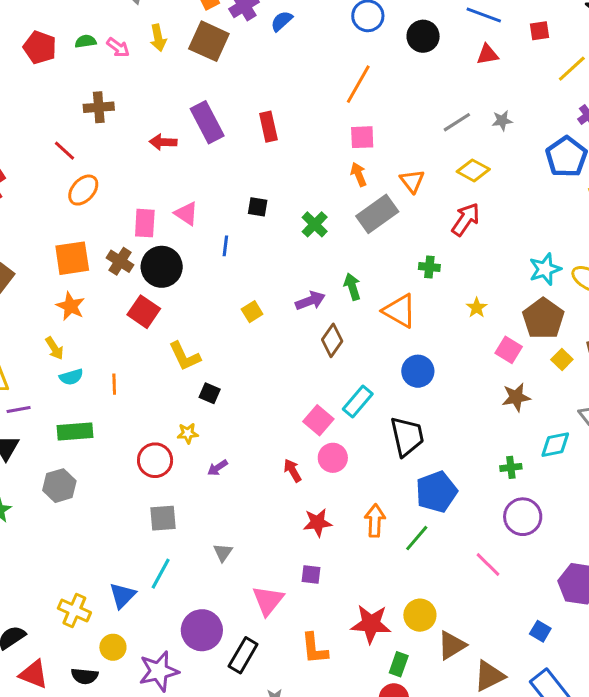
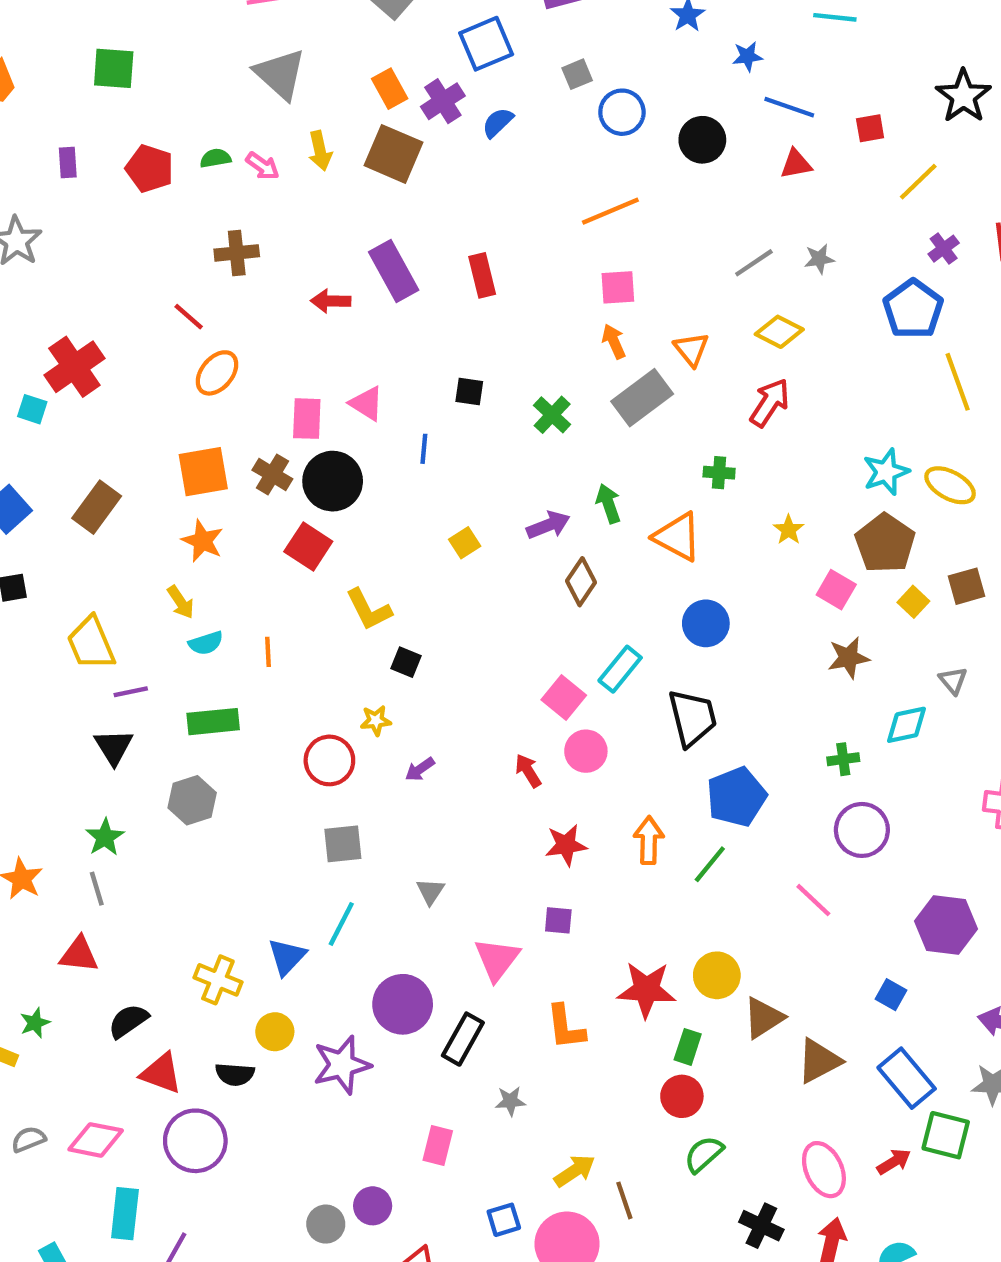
orange line: (358, 84) -> (610, 211), turned 39

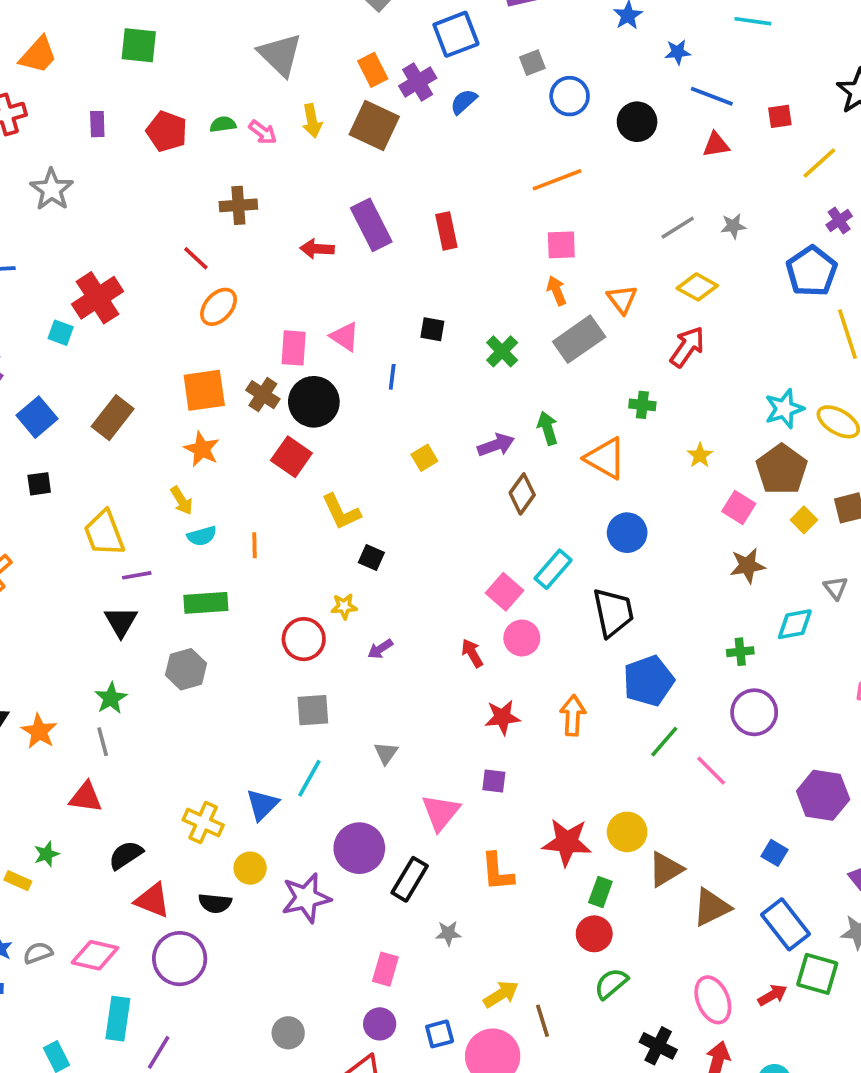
green line: (710, 864) -> (664, 742), moved
purple circle: (373, 1206) -> (380, 1024), moved

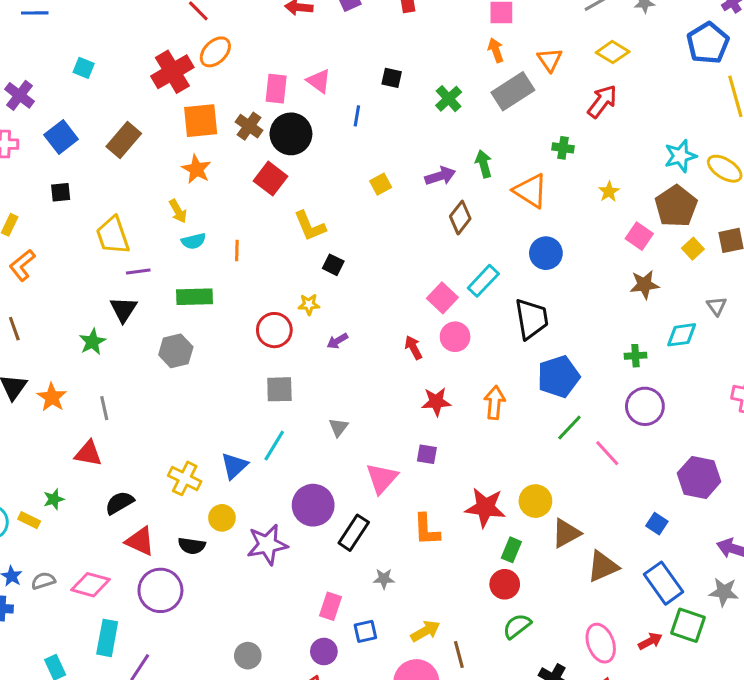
red cross: (98, 298) -> (172, 72), moved
green star: (111, 698) -> (92, 342), moved
blue square: (440, 1034) -> (365, 631), moved

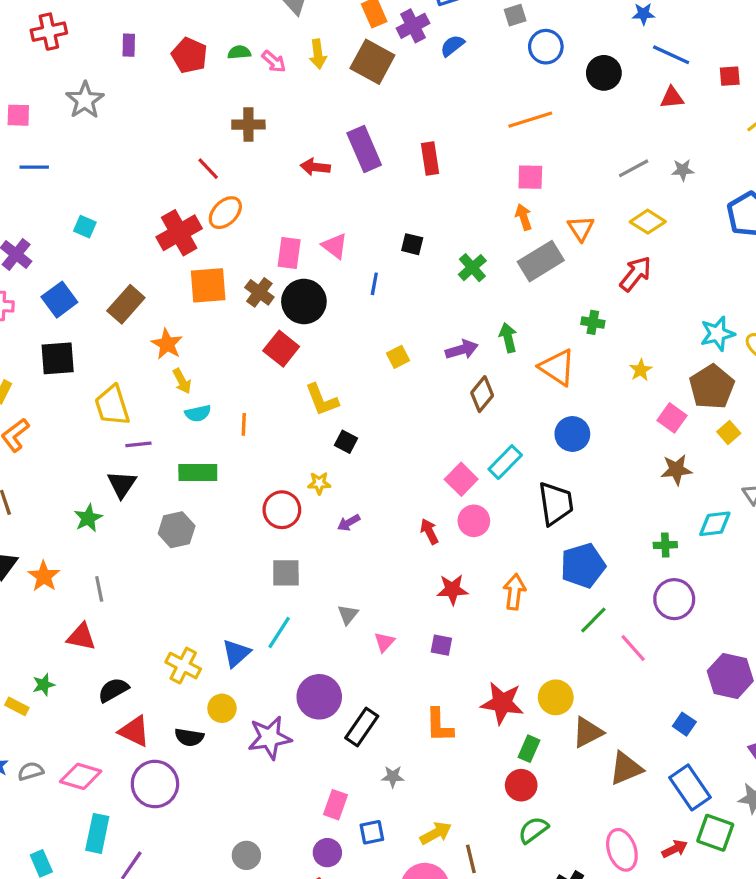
orange star: (196, 169) -> (167, 344), moved
black square: (61, 192) -> (58, 358), size x1.6
pink triangle: (382, 478) -> (384, 642), moved, size x0.6

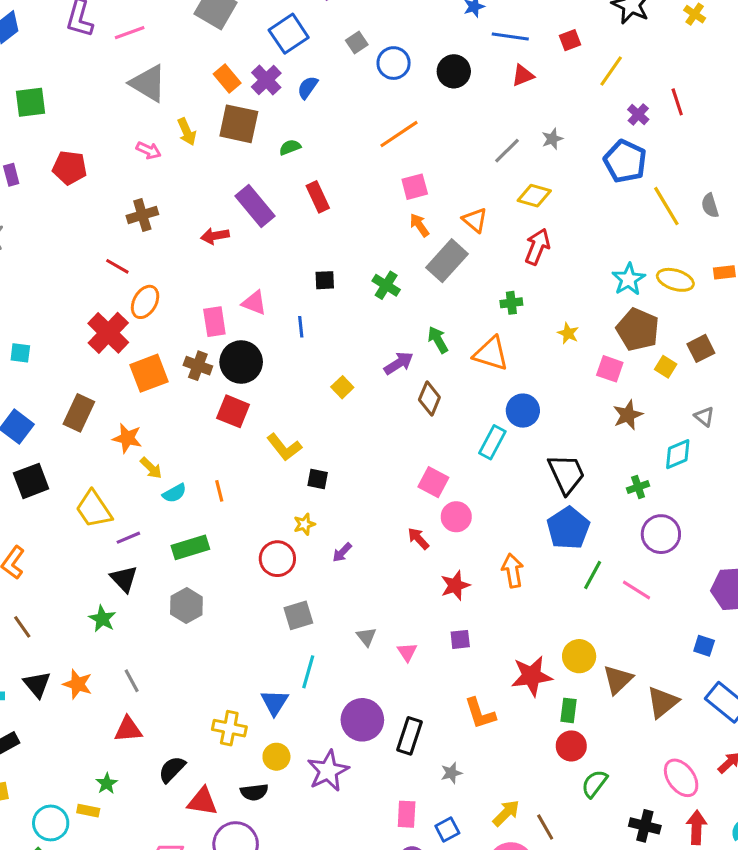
green semicircle: (239, 52) -> (290, 147), moved
cyan rectangle: (505, 462) -> (492, 442), moved
black trapezoid: (556, 503) -> (566, 474), moved

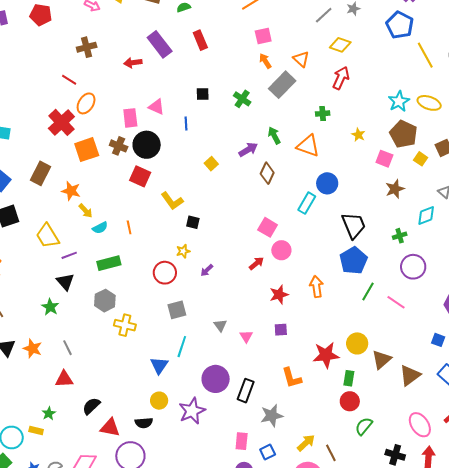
red arrow: (418, 538) -> (256, 263), turned 91
yellow cross: (229, 728) -> (125, 325), moved
gray star: (451, 773) -> (272, 416), size x1.6

